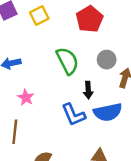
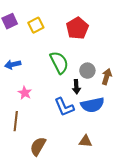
gray circle: (107, 60) -> (87, 71), moved

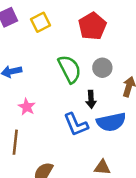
gray circle: (87, 71) -> (102, 68), moved

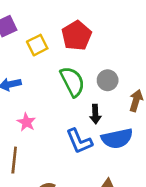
yellow square: (41, 22) -> (37, 45), moved
red pentagon: (92, 26) -> (76, 36), moved

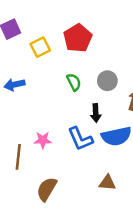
green semicircle: (72, 82) -> (74, 82), size x0.6
pink star: (26, 122) -> (43, 140), moved, turned -30

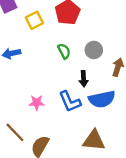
brown line: (18, 157) -> (15, 132), moved, turned -50
brown triangle: (107, 183) -> (94, 140), size x1.5

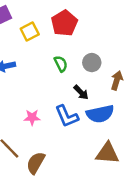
black arrow: (84, 79) -> (81, 92), turned -42
brown triangle: (94, 140) -> (107, 153), moved

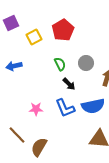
black arrow: (81, 92) -> (69, 84), moved

